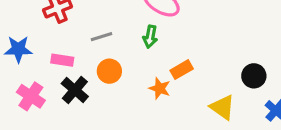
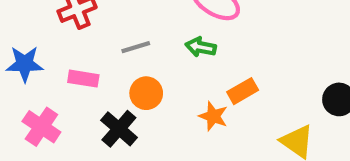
green arrow: (150, 37) -> (201, 47), turned 90
black cross: (75, 90) -> (119, 129), moved

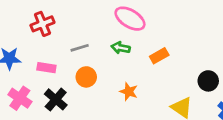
orange rectangle: (243, 91) -> (159, 56), moved
black cross: (119, 129) -> (56, 99), moved

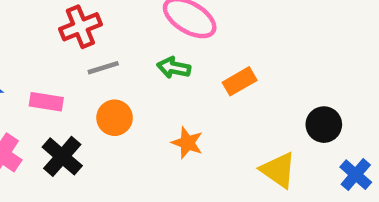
red cross: (42, 24) -> (80, 27), moved

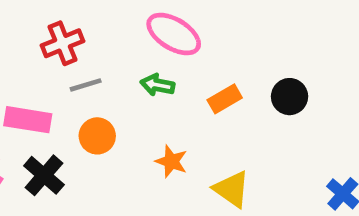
pink rectangle: (46, 102) -> (28, 120), size x1.4
black circle: (324, 125) -> (290, 97), moved
yellow triangle: (278, 170) -> (232, 189), moved

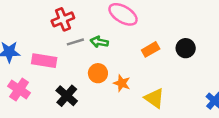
green arrow: (157, 85) -> (99, 42), moved
orange circle: (97, 136) -> (98, 73), moved
black cross: (44, 175) -> (67, 96), moved

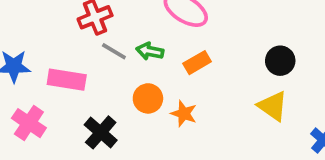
gray line: (75, 42) -> (114, 51), turned 48
orange rectangle: (151, 49) -> (197, 63), moved
yellow triangle: (154, 98) -> (273, 106), moved

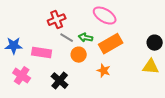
orange rectangle: (197, 63) -> (111, 44), size x1.6
orange circle: (148, 98) -> (79, 55), moved
yellow triangle: (273, 106) -> (151, 67), turned -30

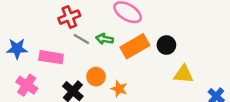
black circle: (155, 43) -> (166, 45), moved
orange circle: (79, 55) -> (96, 77), moved
orange star: (104, 71) -> (119, 89), moved

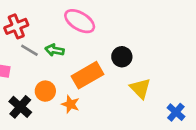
orange rectangle: (135, 46) -> (88, 75), moved
yellow triangle: (183, 74) -> (140, 88), turned 40

